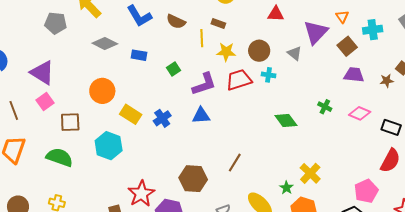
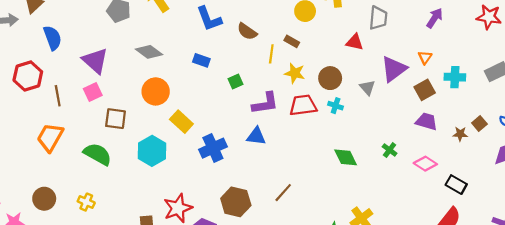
gray diamond: (105, 43) -> (149, 52), moved
blue cross: (162, 118) -> (213, 148), moved, size x1.4

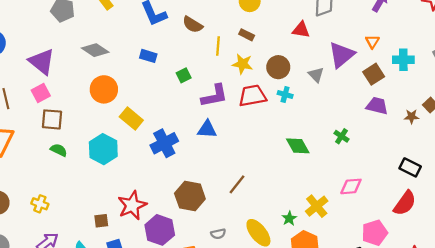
brown rectangle: (292, 41) -> (247, 35), moved
brown square: (116, 119) -> (52, 119), moved
green semicircle: (98, 154) -> (59, 150), moved, size x0.6
pink diamond: (425, 164) -> (351, 186), moved, turned -35

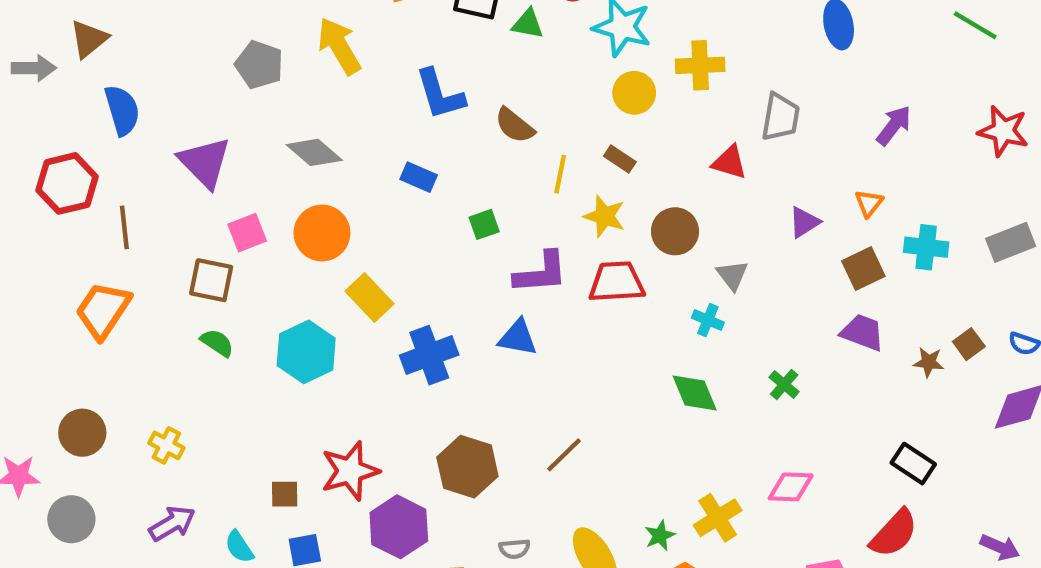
purple triangle: (342, 55) -> (804, 222), size x0.6
gray triangle: (316, 75) -> (732, 275), moved
pink square: (41, 93) -> (247, 233), moved
cyan cross: (285, 94) -> (708, 320), moved

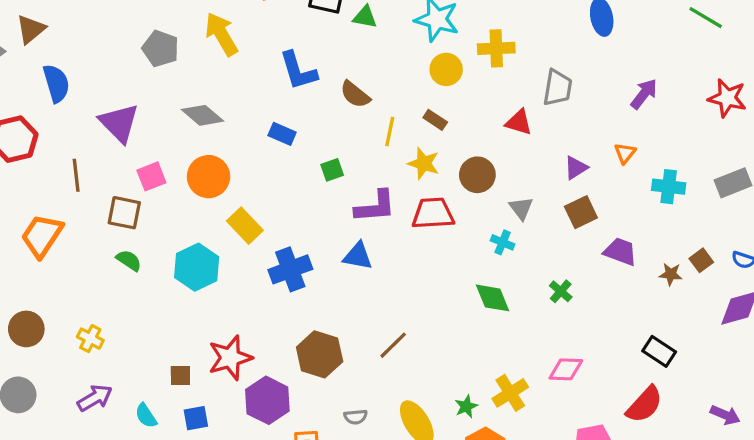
brown line: (124, 227) -> (76, 175), moved
brown square: (863, 269) -> (581, 212), moved

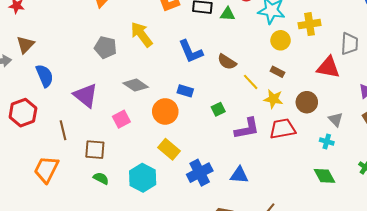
red triangle: (519, 122) -> (328, 67), size x1.4
yellow line: (390, 132) -> (251, 82), turned -48
pink square: (151, 176) -> (121, 119), moved
orange circle: (209, 177) -> (165, 111), moved
blue triangle: (358, 256) -> (239, 175), moved

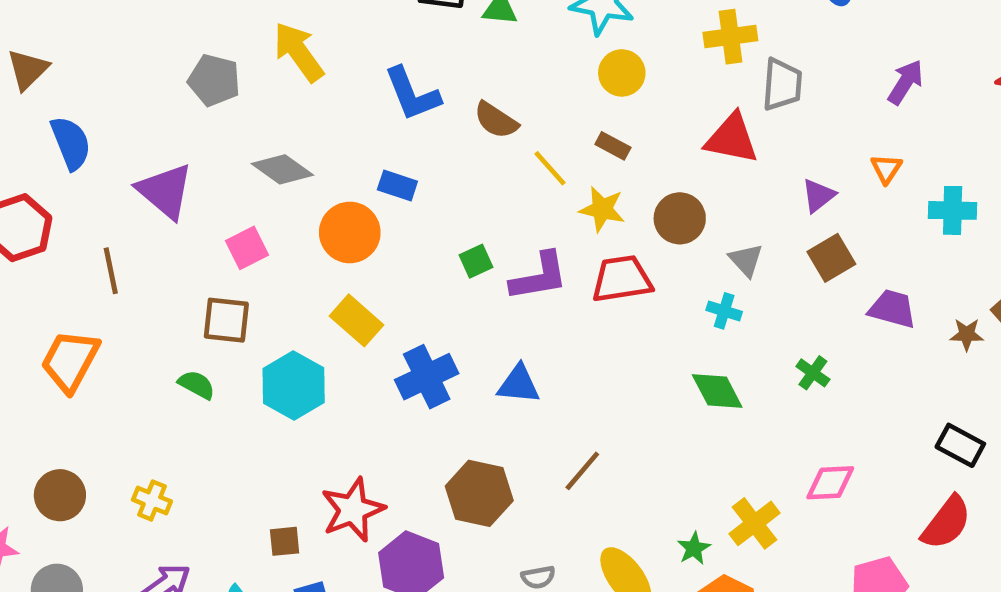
yellow cross: (310, 24) -> (730, 37), moved
green square: (218, 109) -> (476, 261), moved
brown square: (95, 150) -> (226, 320), moved

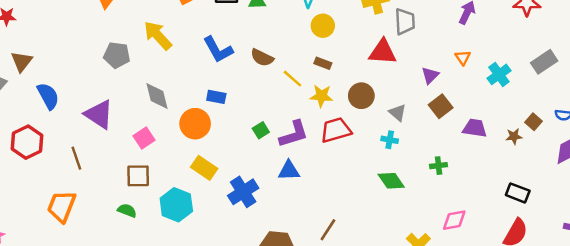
gray diamond: (282, 169) -> (157, 96), turned 48
cyan cross: (953, 210) -> (499, 74), turned -30
green cross: (813, 373) -> (439, 166), turned -35
blue triangle: (519, 384) -> (289, 171), moved

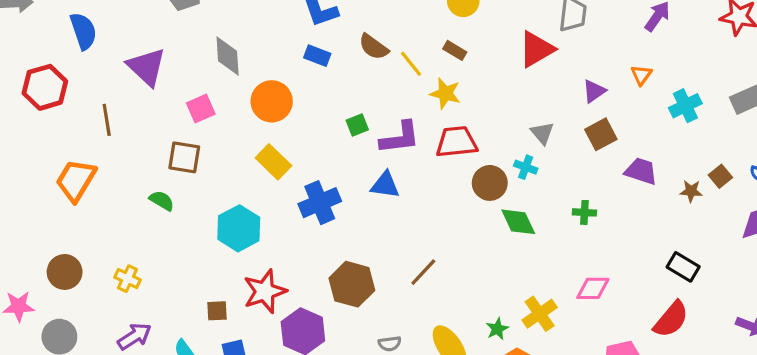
red triangle: (383, 52) -> (536, 49), turned -44
brown semicircle: (262, 58) -> (374, 47), moved
brown circle: (361, 96) -> (490, 183), moved
blue rectangle: (216, 97) -> (317, 56), moved
cyan hexagon: (176, 205) -> (239, 228), moved

